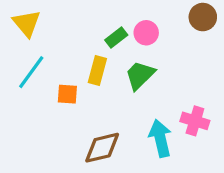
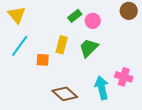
green rectangle: (116, 37) -> (75, 16), moved
brown diamond: (102, 148) -> (65, 94), turned 55

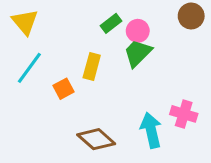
green trapezoid: (89, 48) -> (138, 53), moved
orange square: (43, 60) -> (64, 89), turned -32

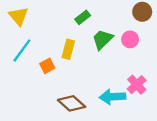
pink circle: (138, 31) -> (130, 39), moved
pink cross: (184, 114) -> (137, 85), turned 30
cyan arrow: (151, 130) -> (112, 97), turned -80

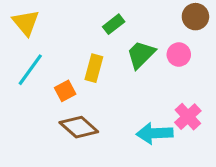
brown diamond: (72, 103) -> (79, 127), moved

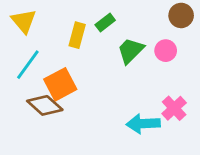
yellow rectangle: (94, 68) -> (77, 35), moved
orange square: (65, 91) -> (60, 84), size x1.6
brown diamond: (79, 127) -> (45, 105), moved

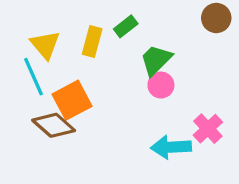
yellow triangle: (24, 21) -> (45, 45), moved
pink circle: (166, 51) -> (161, 85), moved
cyan line: (28, 65) -> (34, 77), turned -60

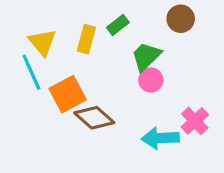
brown circle: (216, 18) -> (181, 19), moved
brown diamond: (54, 125) -> (94, 118), moved

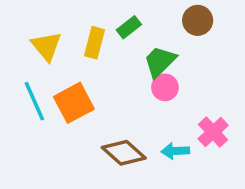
cyan line: (31, 72) -> (34, 101), moved
brown diamond: (94, 118) -> (124, 153), moved
cyan arrow: (160, 138) -> (175, 151), size x0.7

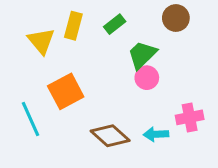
yellow rectangle: (95, 43) -> (73, 26), moved
cyan line: (34, 101) -> (31, 119), moved
pink cross: (213, 132) -> (190, 117), turned 32

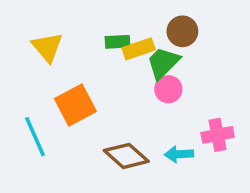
brown circle: (176, 18) -> (182, 31), moved
green rectangle: (115, 24) -> (117, 42), moved, turned 35
yellow rectangle: (73, 26) -> (139, 49), moved, turned 56

